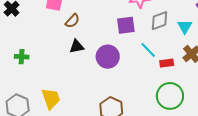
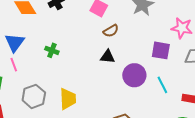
cyan line: (148, 50) -> (162, 85), moved

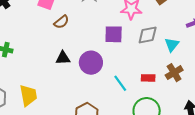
black triangle: (108, 57) -> (63, 58), moved
cyan line: (162, 85) -> (120, 83), moved

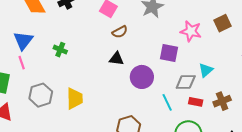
gray diamond: (148, 35) -> (186, 82), moved
cyan triangle: (172, 45) -> (206, 70), moved
black triangle: (63, 58) -> (116, 59), moved

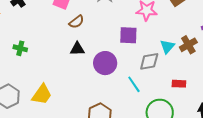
yellow trapezoid: (75, 98) -> (42, 94), turned 45
brown cross: (222, 101) -> (188, 45), moved
red rectangle: (196, 102) -> (179, 84), moved

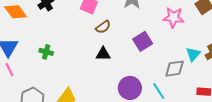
purple square: (128, 35) -> (143, 41), moved, turned -36
purple circle: (105, 63) -> (130, 88), moved

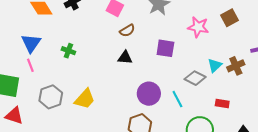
purple square: (143, 41) -> (165, 48), turned 36
gray diamond: (175, 69) -> (195, 78), turned 30

